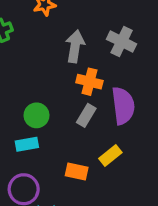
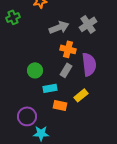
gray cross: (122, 42) -> (88, 24), turned 30
gray arrow: (75, 46) -> (59, 27), turned 60
cyan rectangle: (27, 144) -> (50, 88), moved

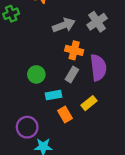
orange rectangle: (60, 105) -> (65, 115), turned 48

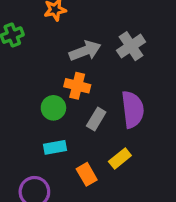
orange cross: (74, 50) -> (77, 86), moved
green circle: (36, 74) -> (53, 108), moved
cyan rectangle: (54, 95) -> (55, 147), moved

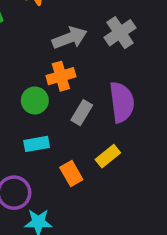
orange cross: (77, 86) -> (61, 76), turned -30

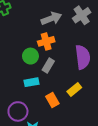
gray rectangle: (82, 113) -> (48, 65), moved

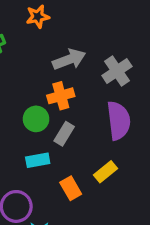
gray cross: (82, 15) -> (117, 71), moved

